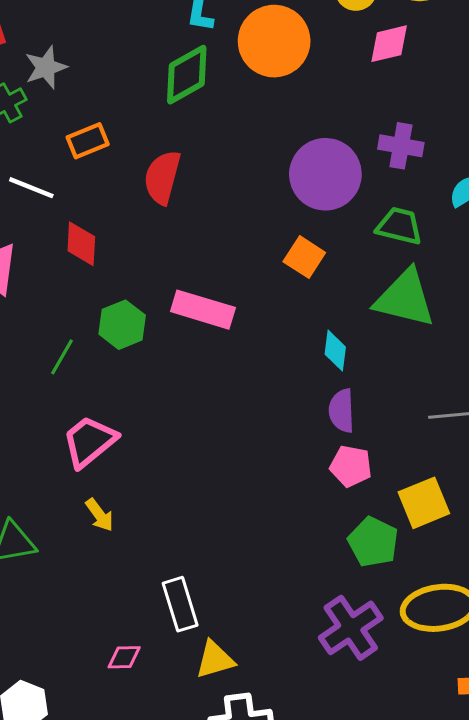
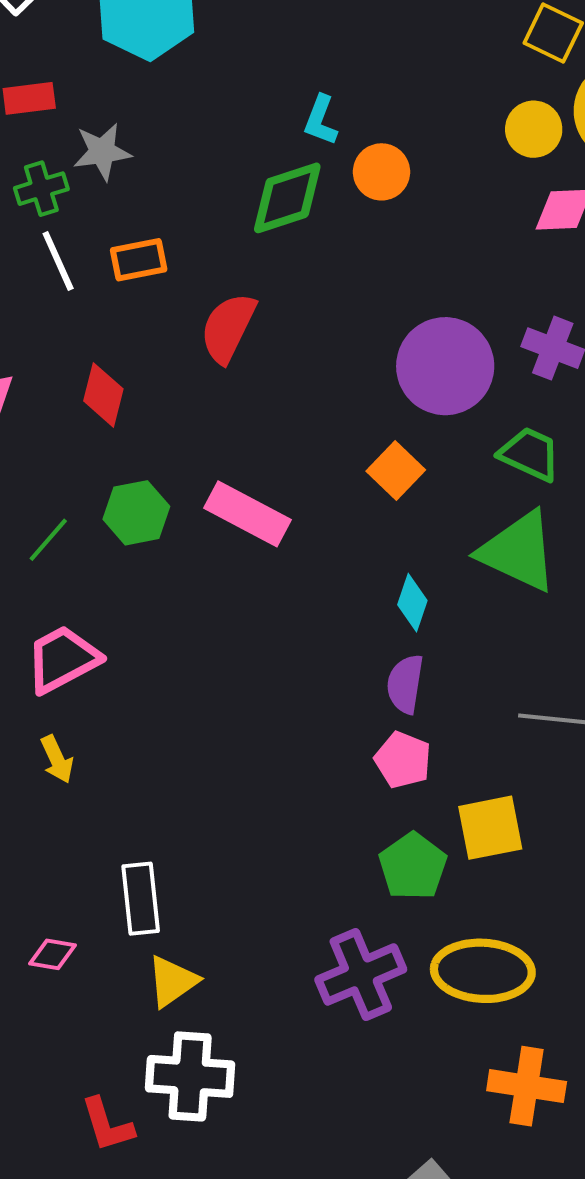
orange circle: (274, 41) -> (381, 172), moved, size x0.6
white line: (31, 188) -> (58, 261), moved, turned 33
yellow triangle: (215, 660) -> (172, 981), turned -30

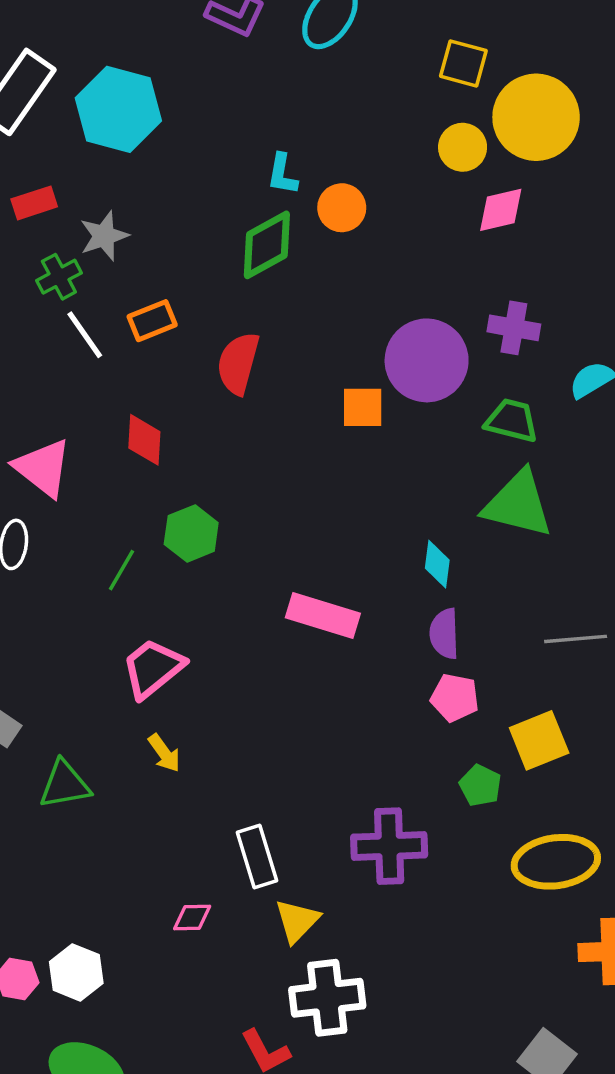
orange square: (396, 471) -> (363, 407), moved, turned -33
pink rectangle: (248, 514) -> (323, 616), moved
green pentagon: (413, 866) -> (480, 785), size x0.7
purple cross: (361, 974) -> (389, 846), moved, turned 32

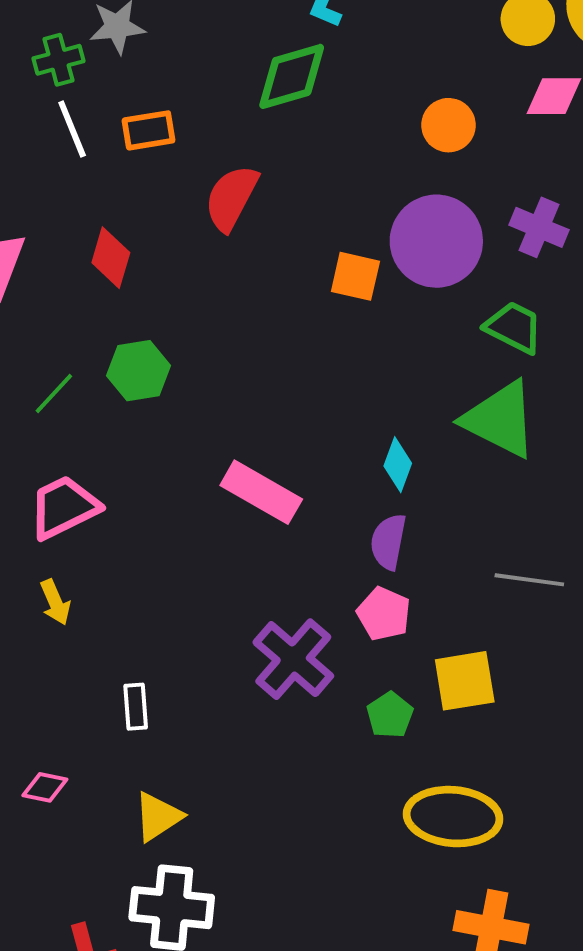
orange circle: (342, 208) -> (448, 125), moved
purple cross: (389, 846) -> (293, 659), moved, turned 30
white rectangle: (257, 856) -> (136, 707), moved, size x0.7

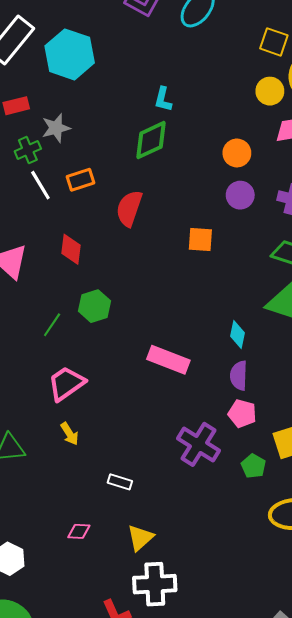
purple circle: (436, 241) -> (240, 195), moved, size x0.6
white rectangle: (136, 707) -> (120, 482), turned -60

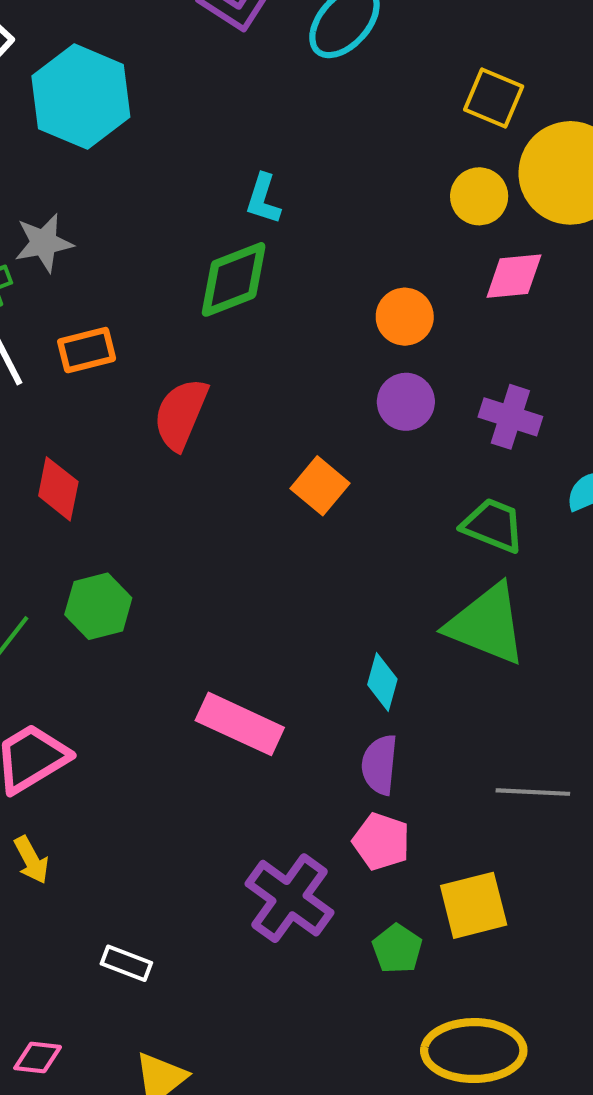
orange square: (200, 239) -> (320, 486), turned 32

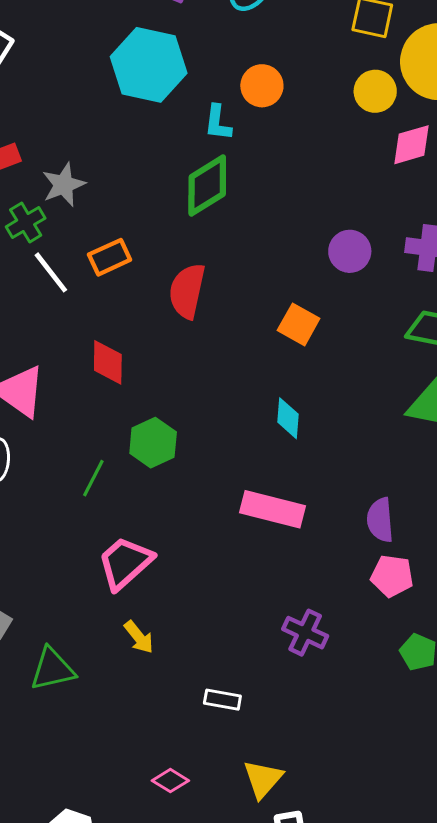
cyan hexagon: (81, 97) -> (149, 65), moved
orange circle: (405, 317) -> (262, 86), moved
cyan diamond: (382, 682) -> (288, 418), moved
purple cross: (289, 898) -> (305, 633), moved, size x0.7
pink diamond: (38, 1057) -> (170, 781), turned 36

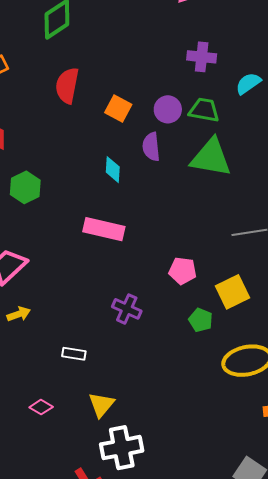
purple circle: (350, 251) -> (168, 109), moved
red semicircle: (187, 291) -> (67, 85), moved
purple semicircle: (380, 520) -> (151, 147), moved
yellow arrow: (139, 637) -> (19, 314), turned -70

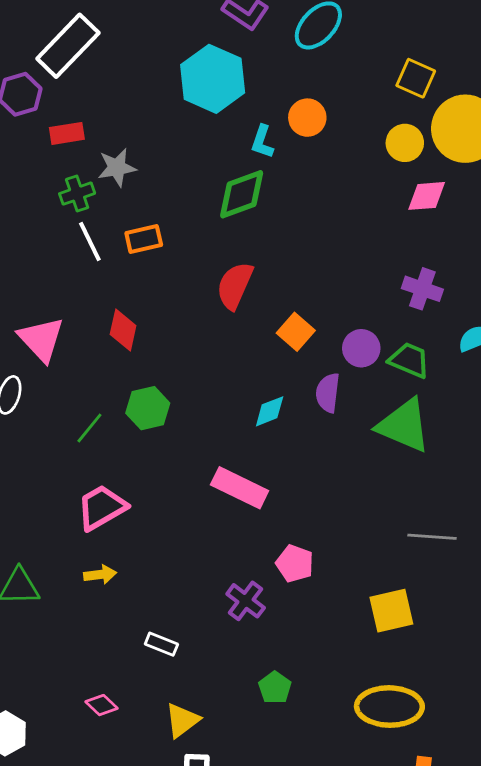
cyan diamond: (113, 170) -> (270, 411), turned 52
pink pentagon: (183, 271) -> (295, 563), moved
green pentagon: (201, 320) -> (275, 688), moved

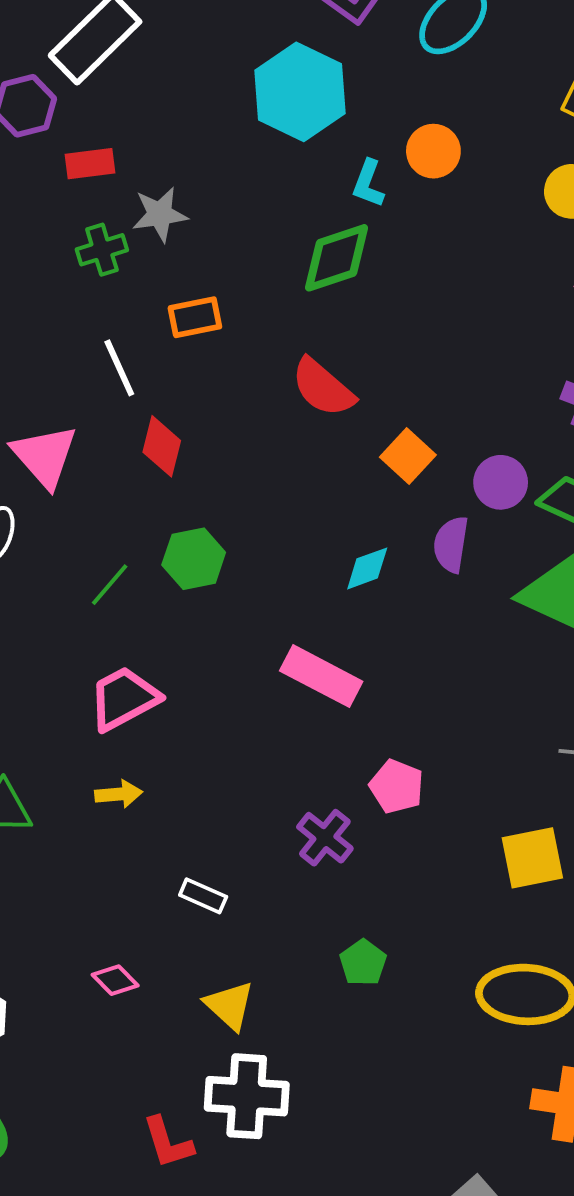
white line: (90, 242) -> (119, 368), moved
red semicircle: (235, 286) -> (323, 388), turned -75
yellow triangle: (182, 720) -> (230, 1005), turned -42

